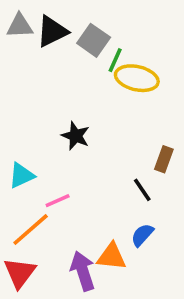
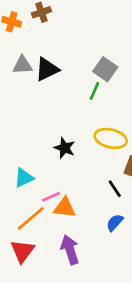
gray square: (94, 40) -> (105, 69), moved
yellow ellipse: (137, 78) -> (111, 138), moved
orange triangle: (112, 257) -> (65, 208), moved

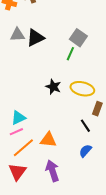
black star: (65, 148) -> (53, 87), moved
pink line: (51, 197) -> (16, 132), moved

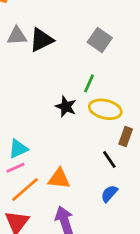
green line: (70, 54) -> (89, 83), moved

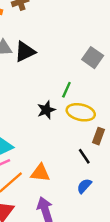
gray square: (100, 40) -> (93, 58), moved
black star: (66, 107) -> (46, 110), turned 30

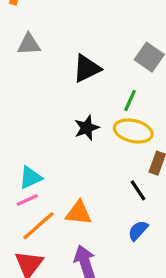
black triangle: (25, 52) -> (87, 68), moved
green line: (66, 90) -> (130, 101), moved

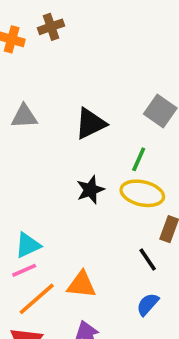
gray triangle: (29, 44) -> (24, 116), moved

